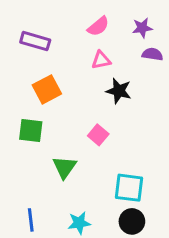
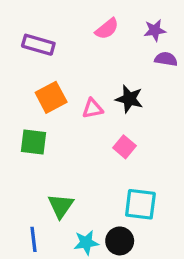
pink triangle: (101, 60) -> (93, 109), moved
pink square: (98, 135) -> (124, 147), moved
green triangle: (64, 167) -> (61, 206), moved
black circle: (132, 221) -> (120, 241), moved

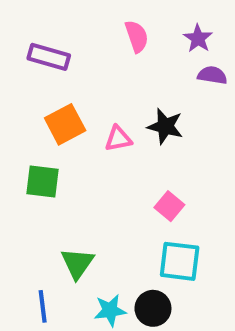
pink semicircle: (107, 29) -> (137, 36), turned -70
purple star: (155, 30) -> (198, 38), turned -30
pink square: (124, 147) -> (169, 206), moved

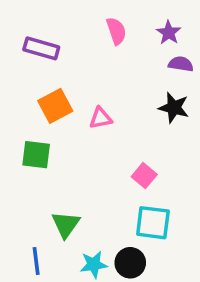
black star: (165, 126) -> (174, 108), moved

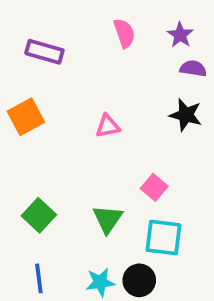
orange square: (55, 106) -> (26, 117), moved
green square: (36, 155) -> (39, 215), moved, turned 36
green triangle: (66, 224) -> (108, 219), moved

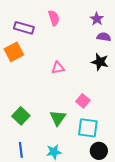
pink semicircle: (124, 33) -> (54, 18), moved
orange square: (26, 117) -> (14, 52), moved
black circle: (139, 280) -> (99, 151), moved

